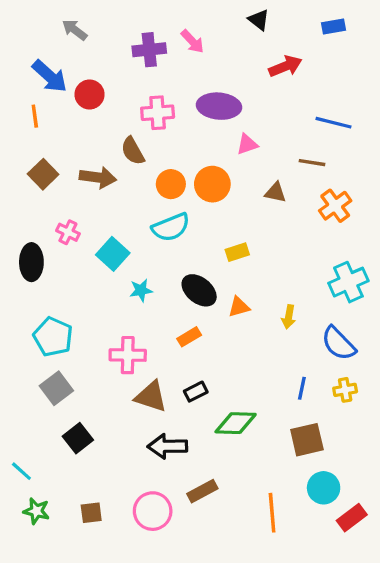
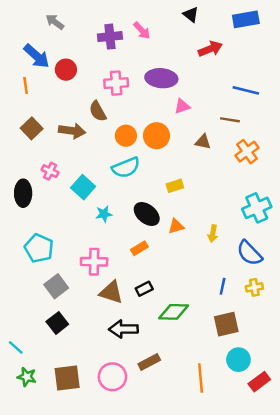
blue rectangle: (333, 26) -> (246, 19), size x1.5
gray square: (56, 388) -> (56, 286), moved
brown square: (91, 513) -> (67, 378), size x1.6

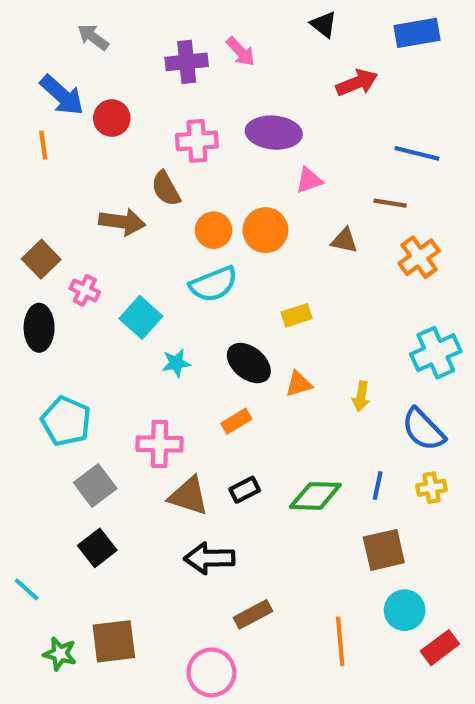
brown square: (32, 128) -> (41, 259), moved
green diamond: (174, 312) -> (315, 496), moved
green star: (27, 377) -> (60, 654), moved
pink circle: (112, 377) -> (211, 672), moved

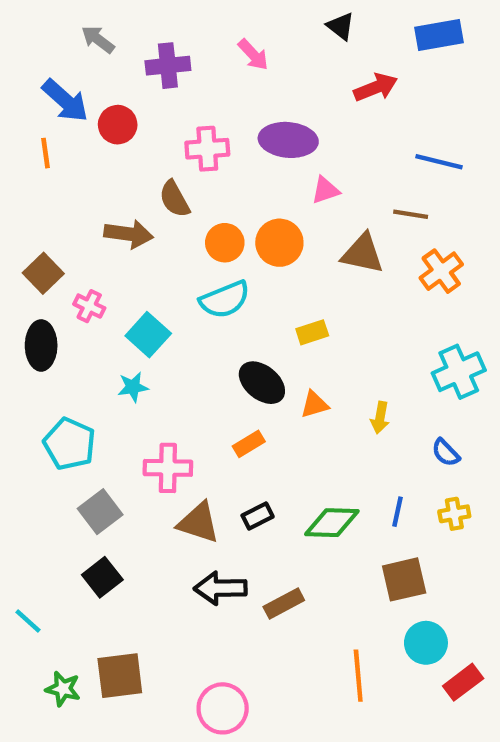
purple cross: (187, 62) -> (168, 66), moved
brown triangle: (344, 241) -> (363, 254), size x1.5
cyan star: (176, 363) -> (133, 387), moved
blue semicircle: (423, 429) -> (446, 453), size x0.6
brown rectangle: (253, 614) -> (284, 603), moved

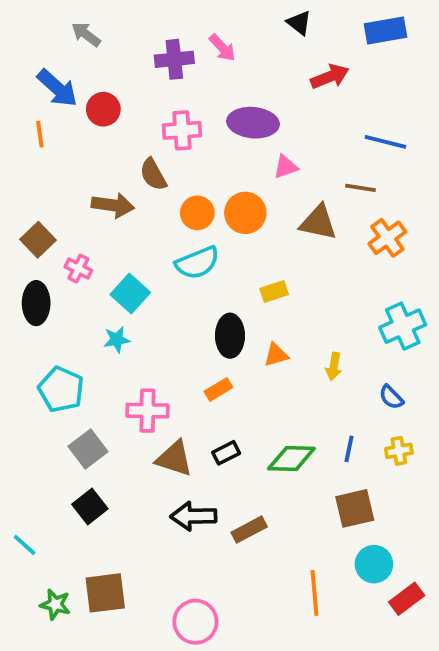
purple cross: (168, 66) -> (174, 59), moved
black ellipse: (262, 383) -> (230, 336), turned 51

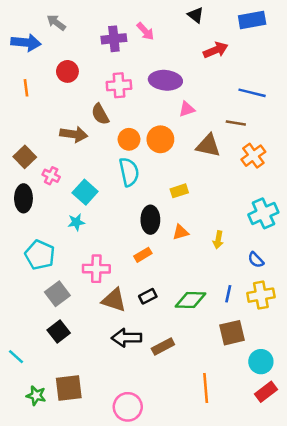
blue arrow: (57, 88) -> (26, 43), moved, turned -36
cyan semicircle: (197, 263) -> (129, 172), turned -80
yellow cross: (399, 451) -> (261, 295), size x1.5
cyan circle: (374, 564) -> (261, 362), moved

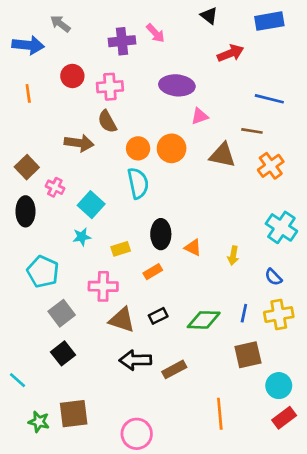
pink cross: (119, 85) -> (110, 87), moved
yellow rectangle: (179, 191) -> (121, 249), moved
cyan cross: (263, 213) -> (281, 227), turned -32
orange triangle: (181, 232) -> (193, 248), turned 42

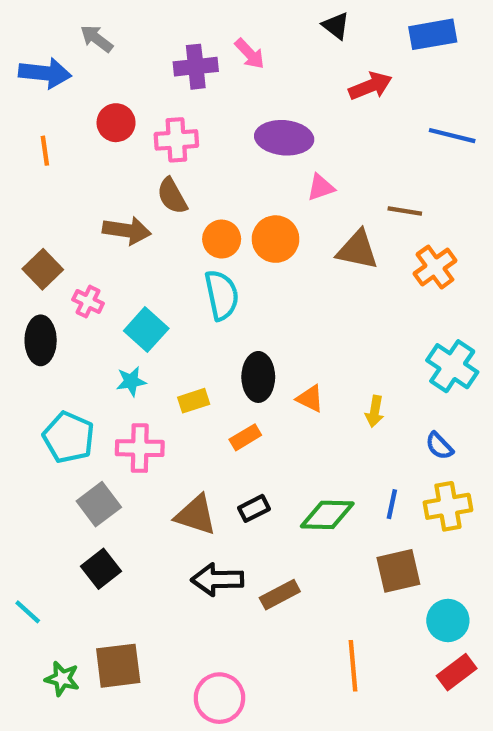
blue line: (269, 99) -> (452, 136), moved
pink cross: (103, 286) -> (140, 448), moved

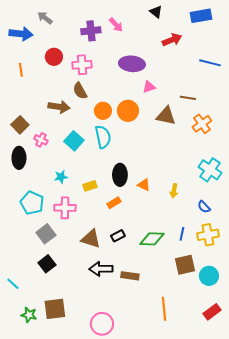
cyan square: (146, 330) -> (74, 141), moved
brown rectangle: (280, 595) -> (130, 276), turned 36
cyan circle: (448, 620) -> (209, 276), moved

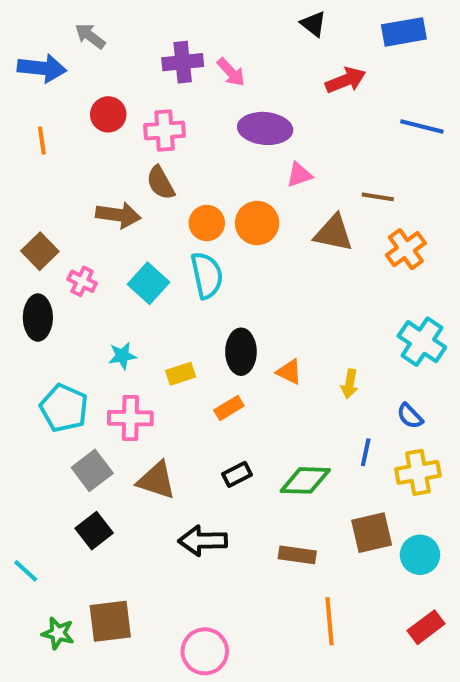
pink arrow: (116, 25) -> (231, 72), moved
blue line: (182, 234) -> (366, 452), moved
brown triangle: (91, 239) -> (157, 480), moved
brown rectangle: (130, 276) -> (297, 555), moved

